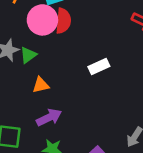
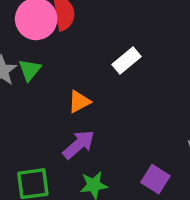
orange triangle: (41, 85) -> (79, 102), moved

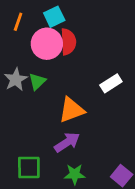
orange triangle: (79, 102) -> (71, 110), size x1.5

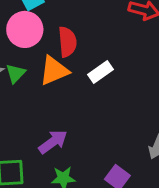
red semicircle: (68, 42) -> (67, 42), moved
orange triangle: (71, 110) -> (54, 71), moved

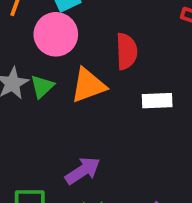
red semicircle: (67, 42) -> (126, 51), moved
white rectangle: (100, 72) -> (157, 101), moved, turned 30

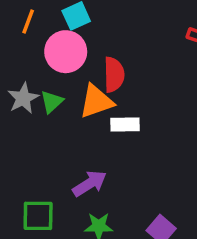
red semicircle: (126, 51) -> (114, 75), moved
white rectangle: (157, 101) -> (125, 124), moved

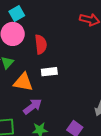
orange triangle: (96, 101) -> (23, 82), moved, turned 35

